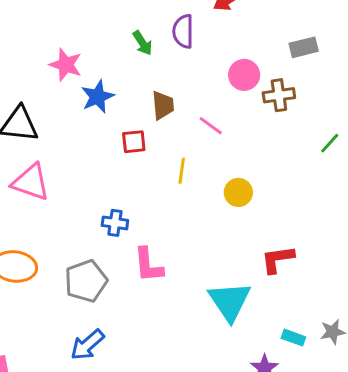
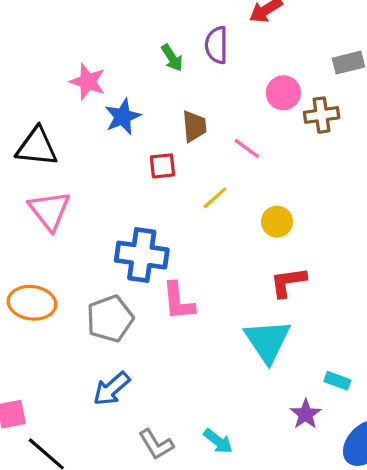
yellow line: (182, 171) -> (215, 198), turned 40
pink triangle: (31, 182) -> (49, 210), turned 33
blue cross: (115, 223) -> (142, 255), size x1.8
red L-shape: (278, 259) -> (288, 282), moved

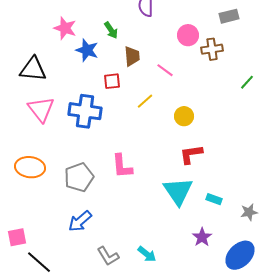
green arrow: (172, 58) -> (111, 30), moved
blue star: (123, 117) -> (87, 50), turned -30
blue cross: (142, 255) -> (85, 111), moved
cyan rectangle: (337, 381) -> (214, 199), moved

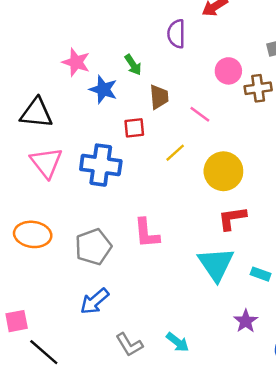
yellow circle: (184, 116) -> (223, 171), size x1.6

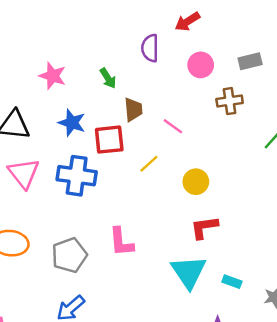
pink circle: (228, 71) -> (201, 65), moved
blue star: (103, 89) -> (72, 123), moved
red square: (134, 128) -> (109, 140), size x1.5
yellow circle: (223, 171) -> (196, 182), size x0.7

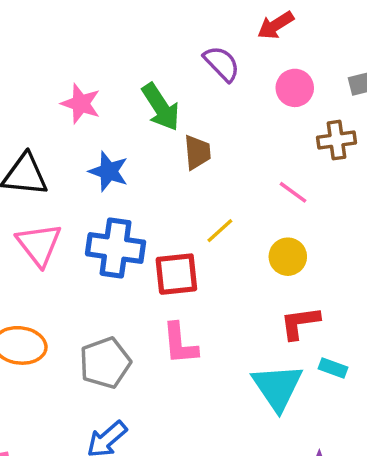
purple semicircle: (150, 48) -> (222, 64), turned 136
green arrow: (108, 78) -> (161, 107), size x1.6
pink line: (173, 126) -> (293, 192), moved
red square: (109, 140) -> (176, 274), moved
cyan rectangle: (232, 282) -> (333, 368), moved

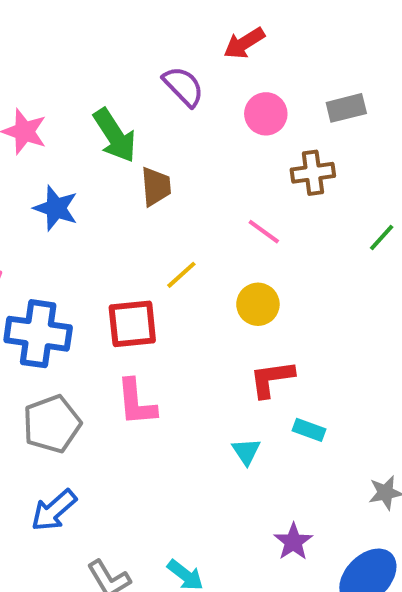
blue cross: (116, 248) -> (38, 334), moved
cyan triangle: (277, 387) -> (246, 451), size x0.5

